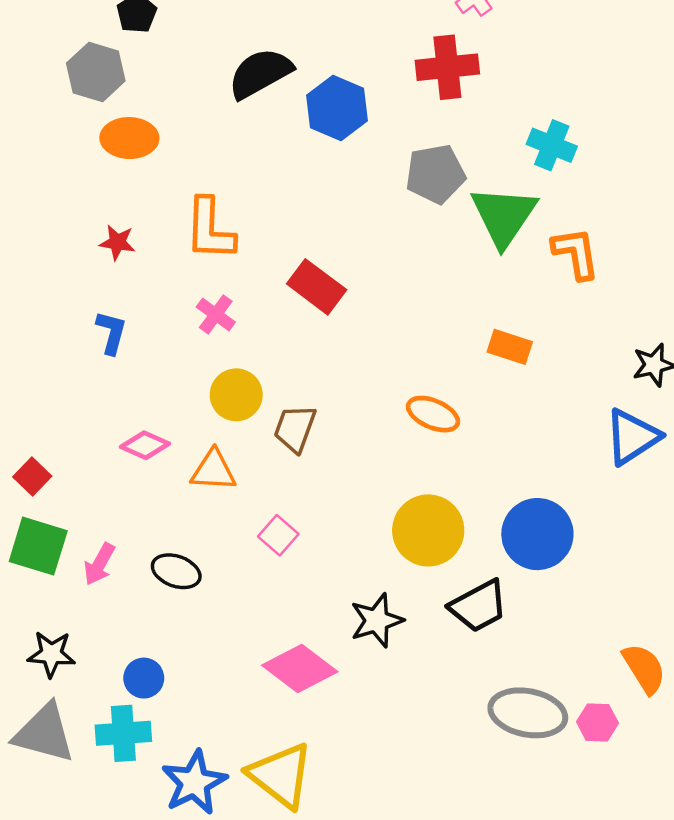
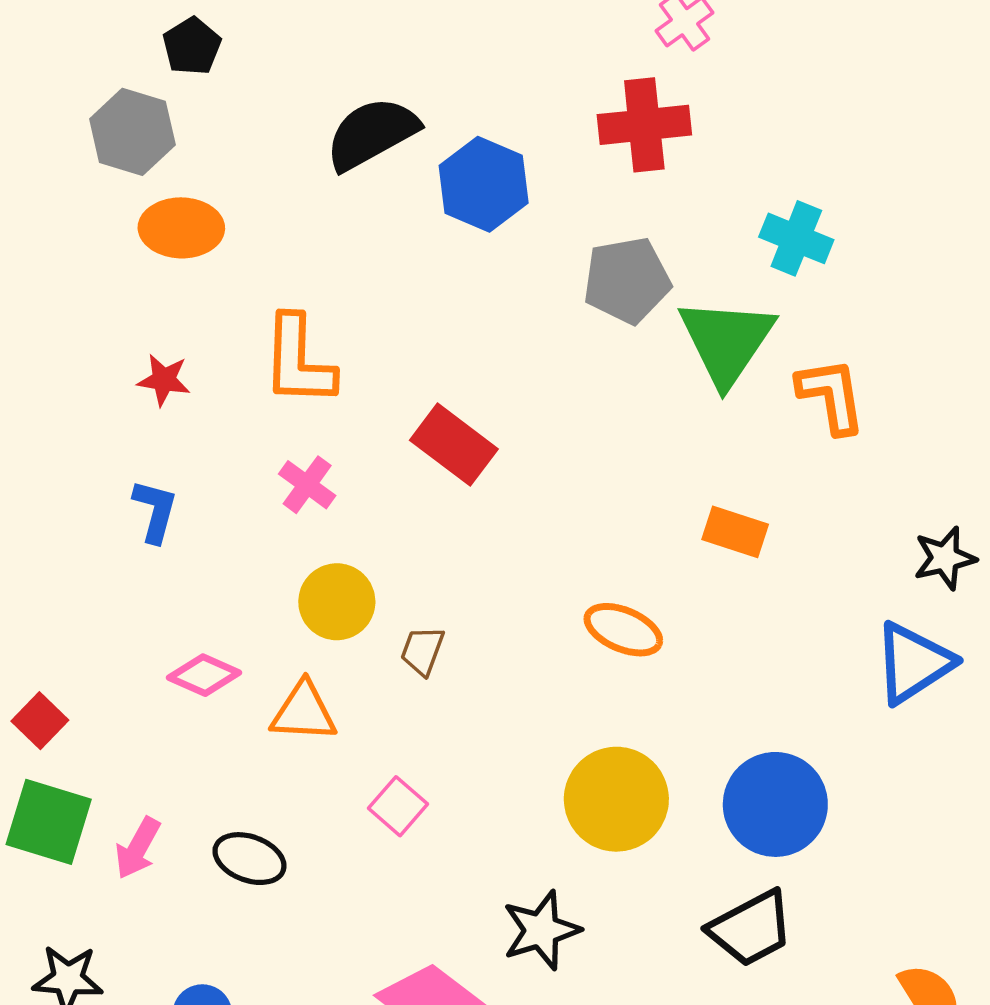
brown trapezoid: (295, 428) -> (422, 651), size x0.7
black trapezoid: (479, 606) -> (751, 928), moved

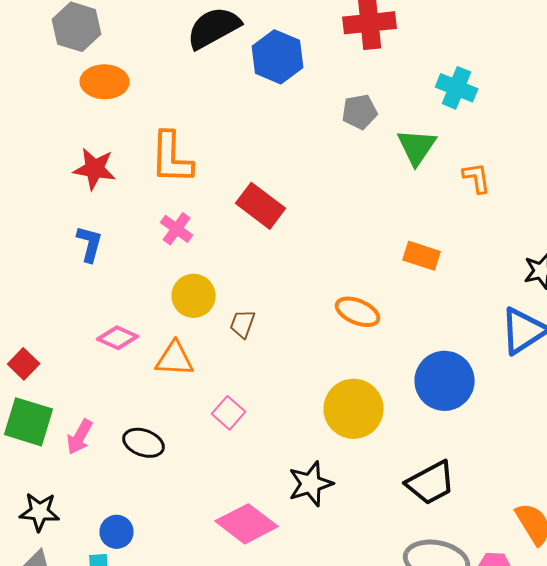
gray pentagon: (627, 280) -> (360, 112), size x0.7
green triangle: (726, 341) -> (417, 147), size x0.7
red star: (164, 380) -> (95, 169), size x1.4
orange L-shape: (831, 396) -> (477, 178), size x0.7
blue circle: (775, 804) -> (445, 381), moved

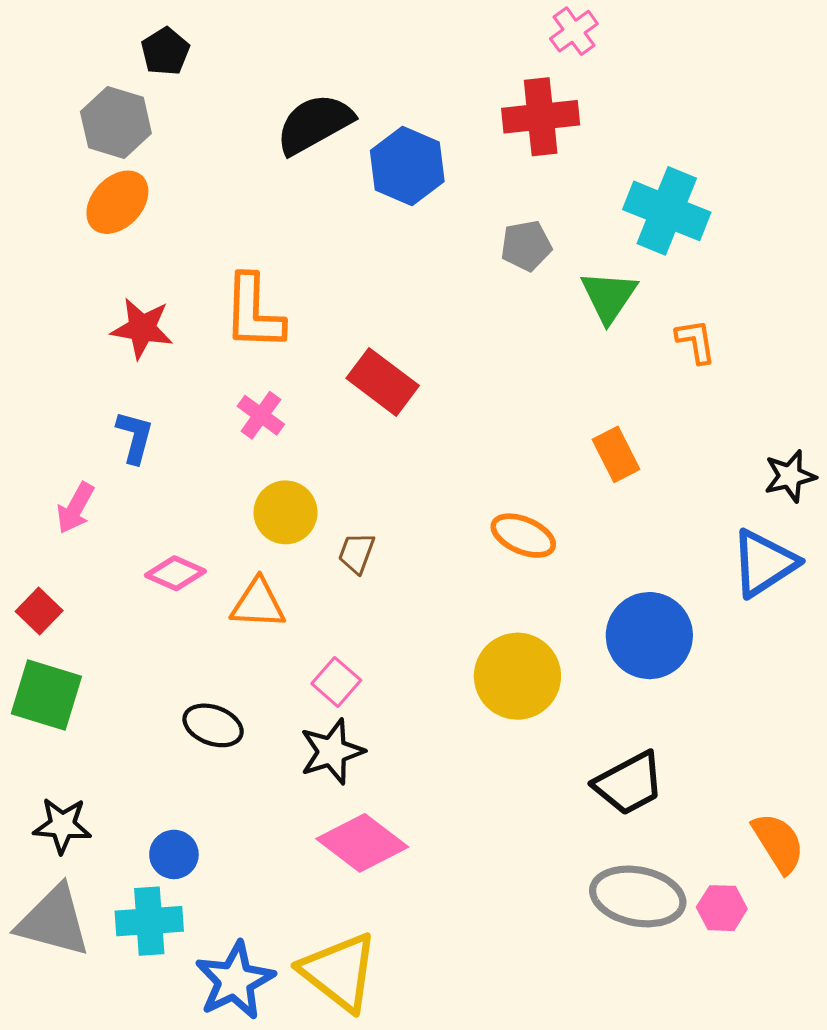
orange ellipse: (105, 82) -> (117, 202), moved, turned -48
cyan cross: (457, 88) -> (667, 211), size x1.4
orange rectangle: (422, 256) -> (616, 454), turned 45
pink arrow: (80, 437) -> (75, 508), moved
black star: (311, 484) -> (332, 752), moved

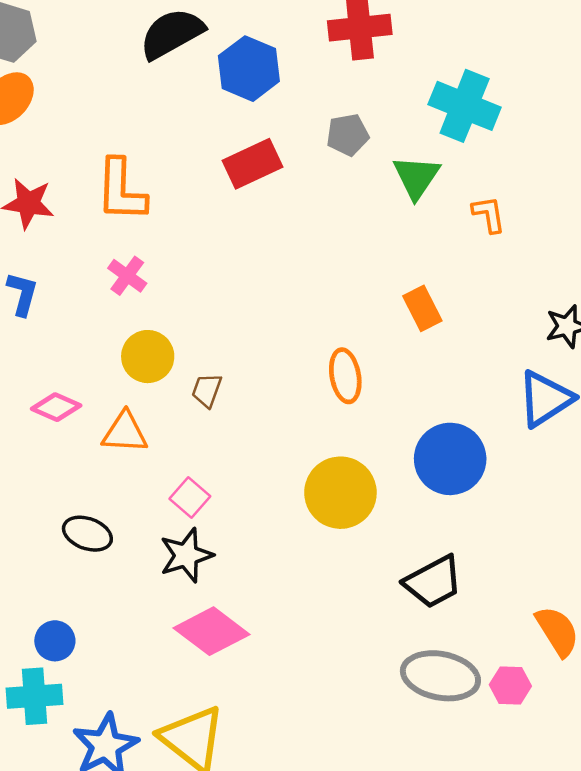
red rectangle: (383, 382) -> (253, 164), moved, turned -62
orange ellipse: (523, 536) -> (345, 376), turned 57

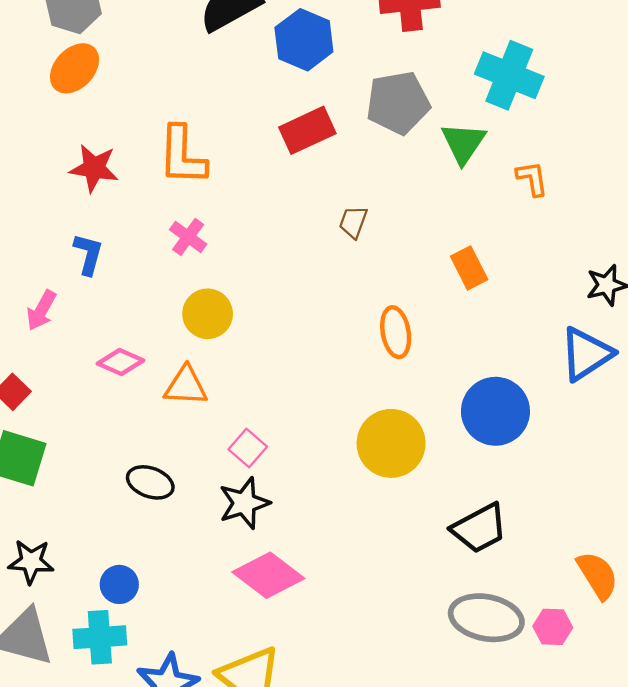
gray pentagon: (348, 135) -> (398, 103), size x1.6
brown trapezoid: (207, 390) -> (353, 222), moved

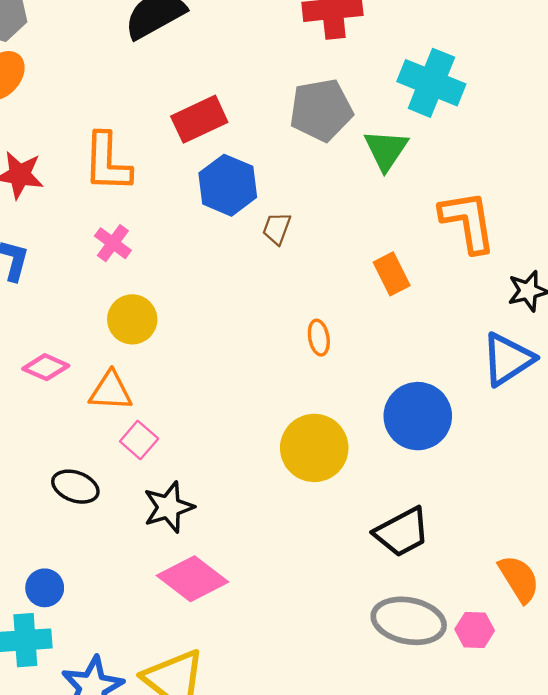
blue hexagon: (304, 40) -> (228, 185), moved
red rectangle: (307, 130) -> (199, 119), moved
orange L-shape: (532, 178) -> (468, 222), moved, size x1.8
orange ellipse: (396, 332) -> (319, 338), size x0.7
pink square: (248, 448) -> (139, 440), moved

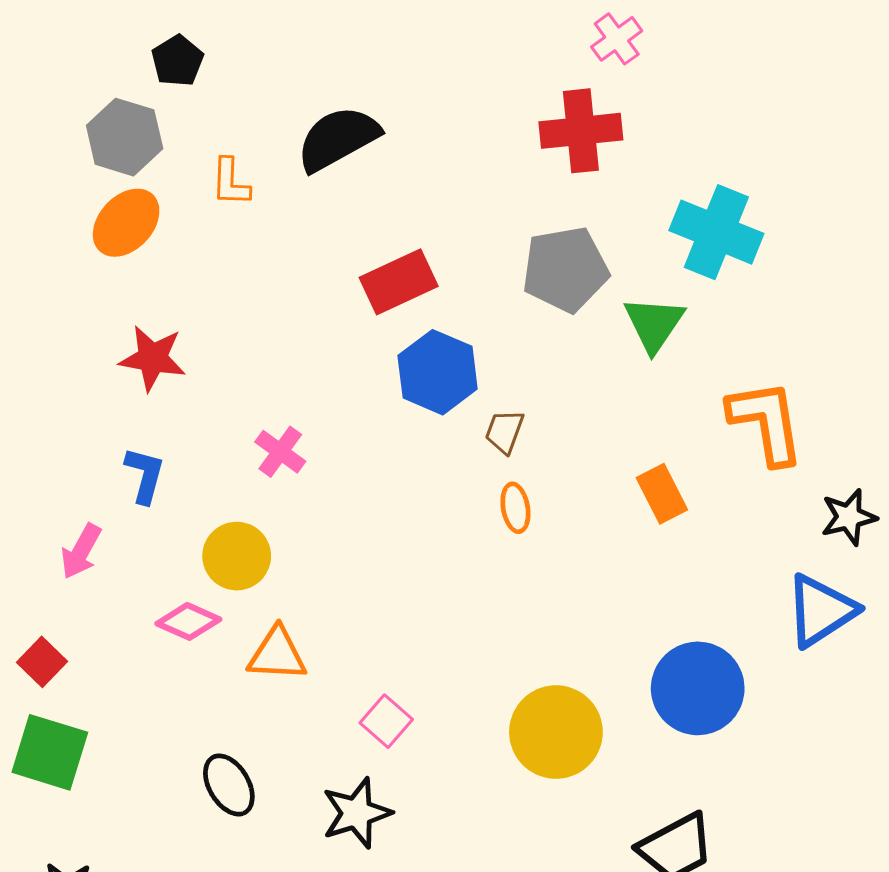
orange L-shape: (107, 162) -> (230, 182), moved, size x0.6
yellow circle: (132, 319) -> (237, 556), moved
orange ellipse: (319, 338) -> (515, 508), moved
pink square: (139, 440) -> (386, 721), moved
black ellipse: (75, 487) -> (229, 785), turned 39

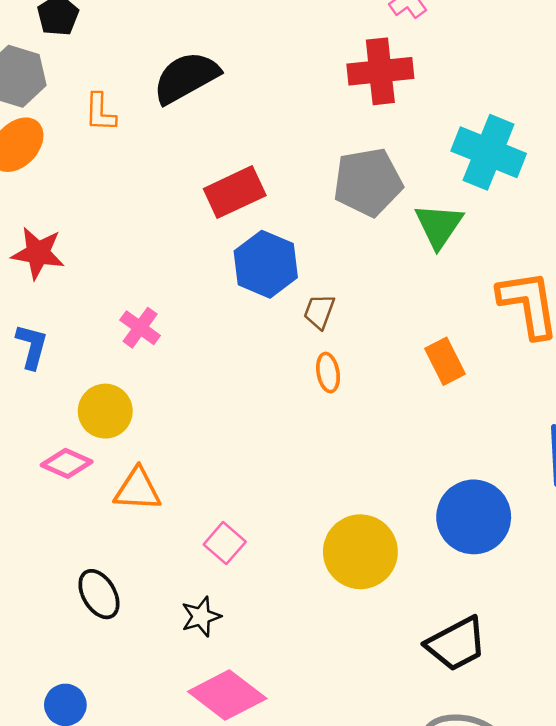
black star: (357, 813) -> (201, 617), size x0.7

